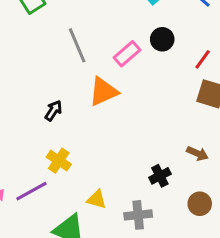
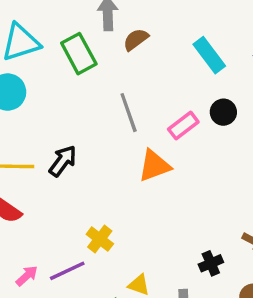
black arrow: (53, 111) -> (63, 161), moved, size x1.4

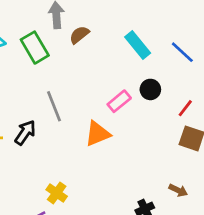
gray line: (129, 113) -> (54, 106), moved

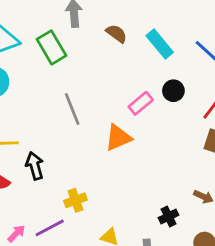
brown semicircle: (79, 35) -> (117, 34), moved, turned 75
black arrow: (25, 133) -> (35, 166), moved, turned -50
yellow cross: (57, 193) -> (76, 200), turned 35

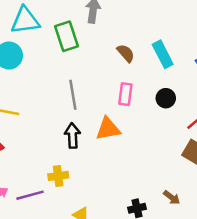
brown semicircle: (117, 34) -> (126, 53), moved
pink rectangle: (141, 103) -> (125, 94), moved, turned -55
black arrow: (35, 166) -> (72, 136), moved

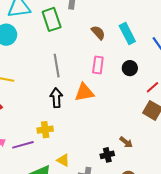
brown arrow: (172, 197) -> (126, 142), moved

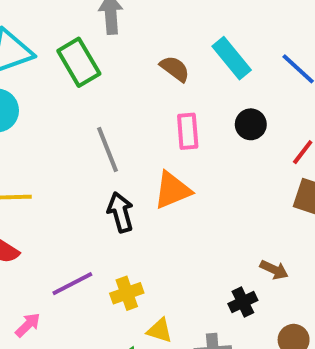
yellow cross: (45, 130) -> (127, 293), moved
purple line: (23, 145) -> (72, 284), moved

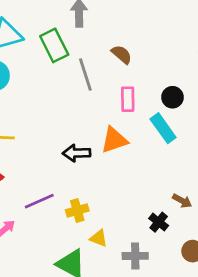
cyan rectangle: (232, 58) -> (163, 128), moved
gray line: (108, 150) -> (85, 74), moved
black arrow: (120, 212) -> (77, 153), turned -80
black cross: (243, 302) -> (159, 222), turned -30

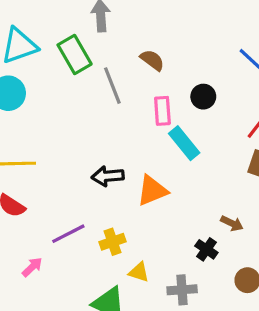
black circle: (173, 97) -> (203, 97), moved
cyan rectangle: (163, 128) -> (184, 143), moved
orange triangle: (114, 140) -> (152, 191), moved

